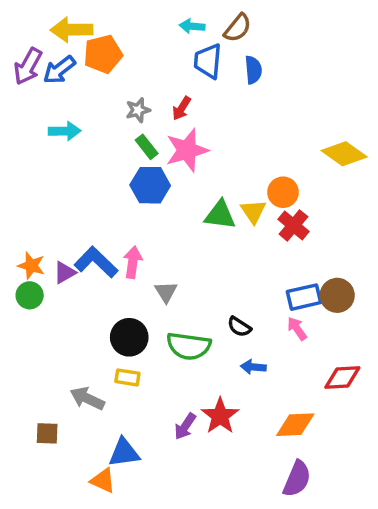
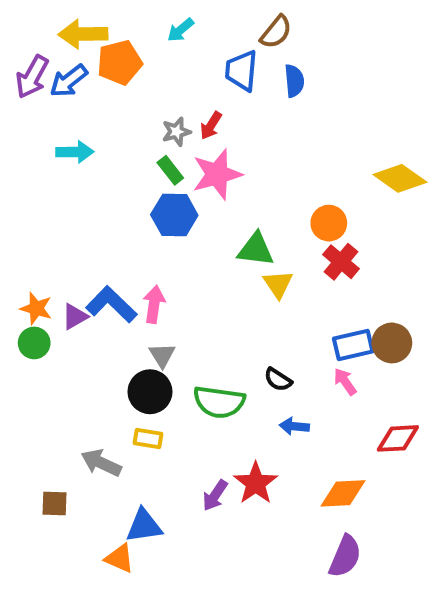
cyan arrow: (192, 26) -> (180, 30), moved, turned -45
gray star: (138, 110) -> (176, 132), moved
yellow triangle: (253, 211) -> (278, 284), moved
gray triangle: (166, 292) -> (162, 355), moved

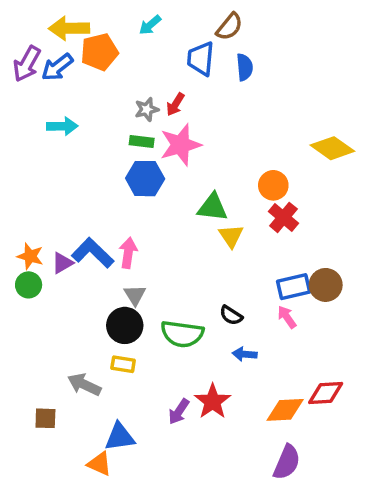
green rectangle: (170, 170) -> (142, 141), turned -45
red diamond: (398, 438) -> (326, 393), moved

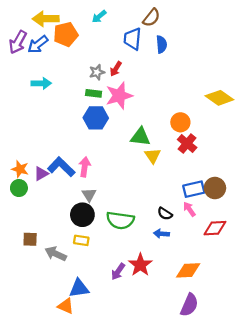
black semicircle: (231, 315) -> (165, 214), moved
red diamond: (326, 393) -> (215, 228), moved
brown square: (45, 418) -> (30, 239), moved

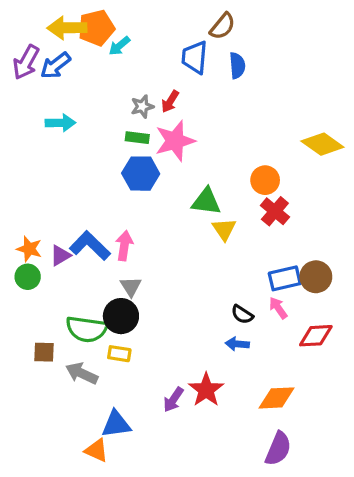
cyan arrow: (99, 17) -> (119, 46), moved
orange pentagon: (66, 34) -> (96, 28), moved
green semicircle: (120, 220) -> (87, 329), moved

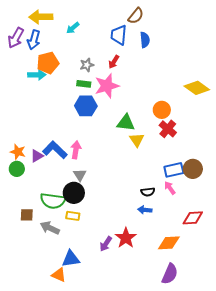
orange pentagon: (96, 28) -> (48, 63), moved
blue arrow: (55, 66) -> (34, 40), turned -36
red arrow: (170, 102) -> (114, 62), moved
black semicircle: (242, 314) -> (148, 192), turned -40
red diamond: (316, 336) -> (193, 218), moved

